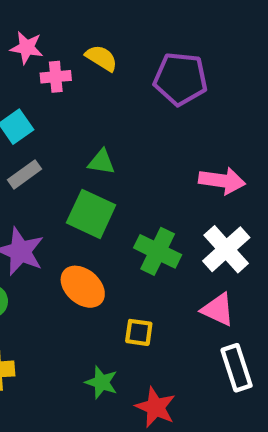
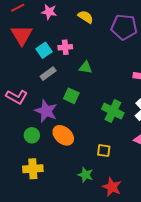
pink cross: (56, 77) -> (65, 47), moved
green square: (91, 214) -> (71, 96), moved, size x0.7
orange ellipse: (83, 287) -> (63, 135), moved

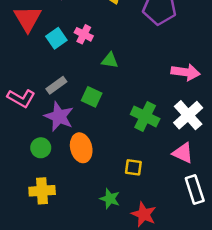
pink cross: (65, 47) -> (84, 34), turned 32
gray rectangle: (48, 74) -> (56, 85), moved
orange ellipse: (63, 135) -> (81, 148), turned 35

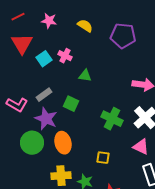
green circle: (41, 148) -> (32, 143), size x1.5
yellow cross: (42, 191) -> (61, 176), moved

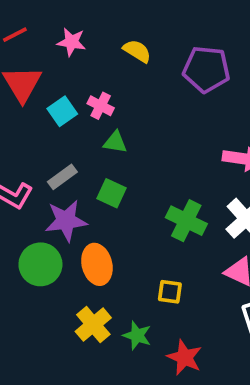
green triangle: (85, 76) -> (115, 142), moved
purple star: (46, 119) -> (66, 221), turned -30
yellow cross: (61, 176) -> (93, 325), turned -36

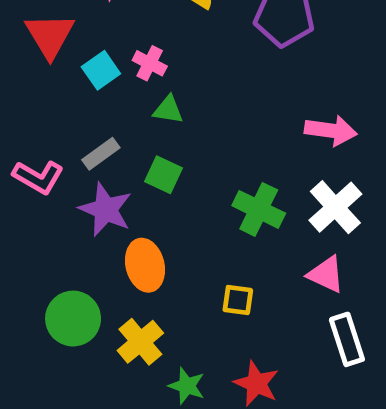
purple star: (66, 221) -> (106, 209), turned 30
green circle: (40, 264) -> (73, 319), moved
green star: (137, 335) -> (187, 386), moved

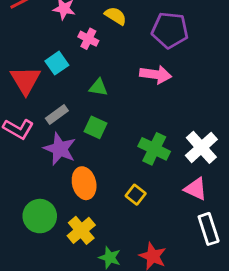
red triangle: (50, 35) -> (25, 80), moved
pink cross: (150, 63) -> (88, 39), moved
pink arrow: (331, 131) -> (156, 74), moved
yellow square: (238, 300) -> (136, 195), moved, turned 30

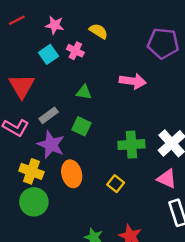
purple pentagon: (170, 30) -> (163, 43), moved
cyan square: (57, 63) -> (49, 54), moved
green cross: (154, 149) -> (131, 145), turned -30
yellow cross: (81, 230) -> (31, 171), moved, turned -30

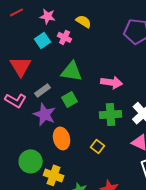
pink arrow: (133, 81) -> (112, 82), moved
green triangle: (84, 92) -> (72, 71), size x1.6
green square: (81, 126) -> (70, 99), turned 35
yellow cross: (31, 171) -> (54, 175), moved

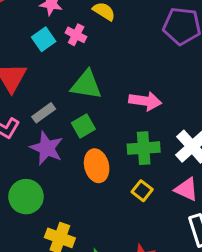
orange ellipse: (62, 138) -> (97, 166), moved
yellow square: (98, 146) -> (142, 191), moved
green circle: (31, 161) -> (26, 197), moved

